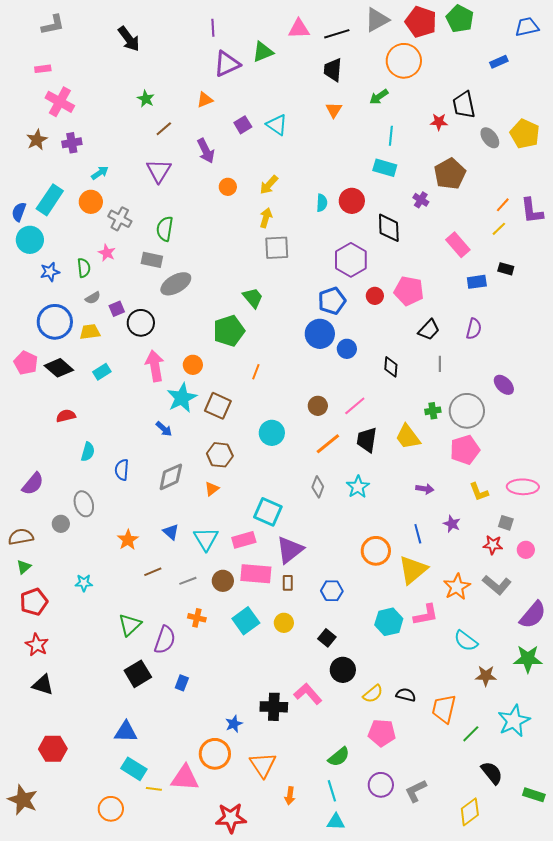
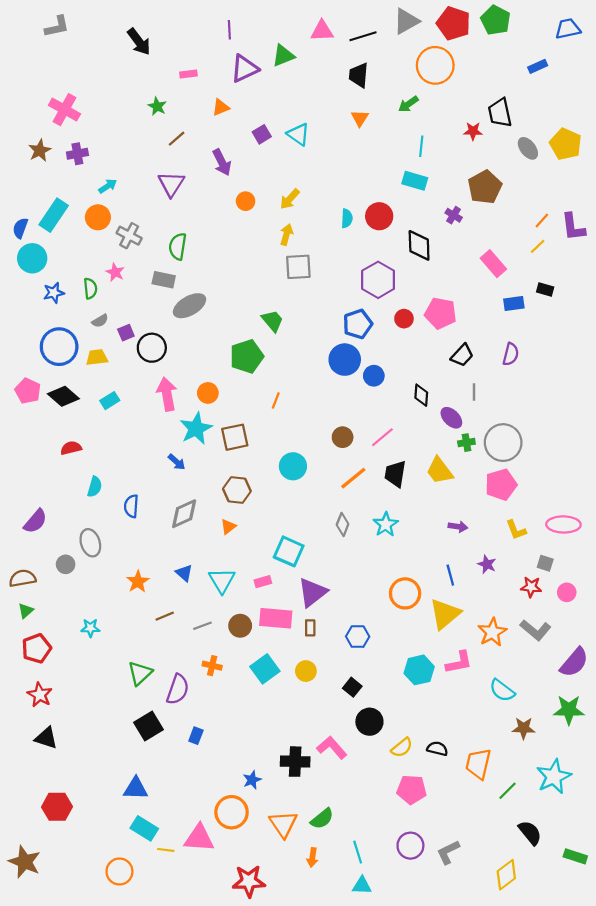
pink rectangle: (43, 69) -> (188, 74), moved
purple ellipse: (504, 385) -> (451, 418), moved
brown square: (218, 406) -> (235, 437), turned -36
pink rectangle: (244, 540) -> (263, 582), size x0.7
green semicircle: (339, 757) -> (322, 819), moved

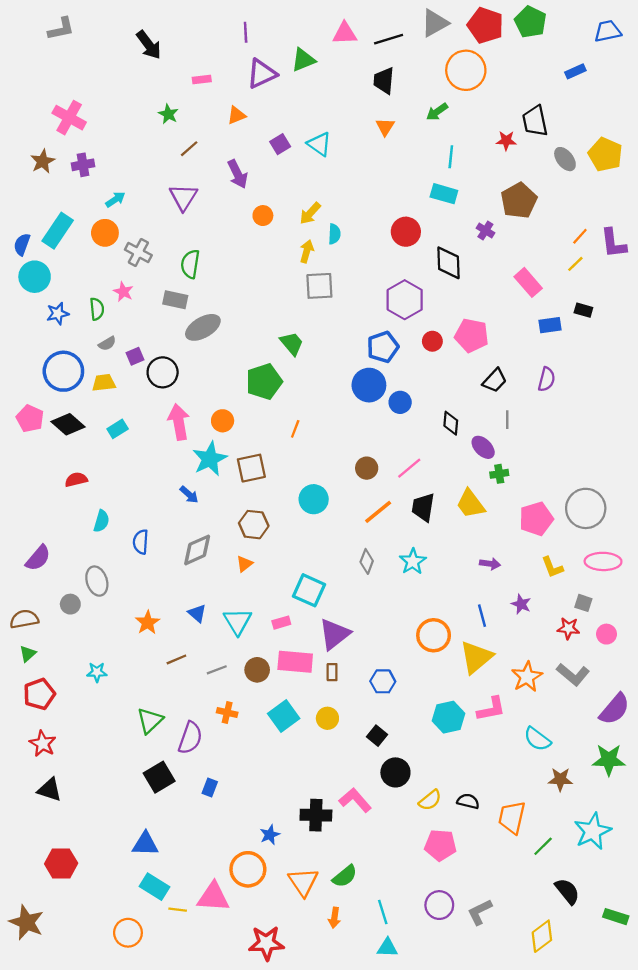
cyan semicircle: (347, 218) -> (334, 234), moved
gray circle: (503, 443) -> (586, 508), moved

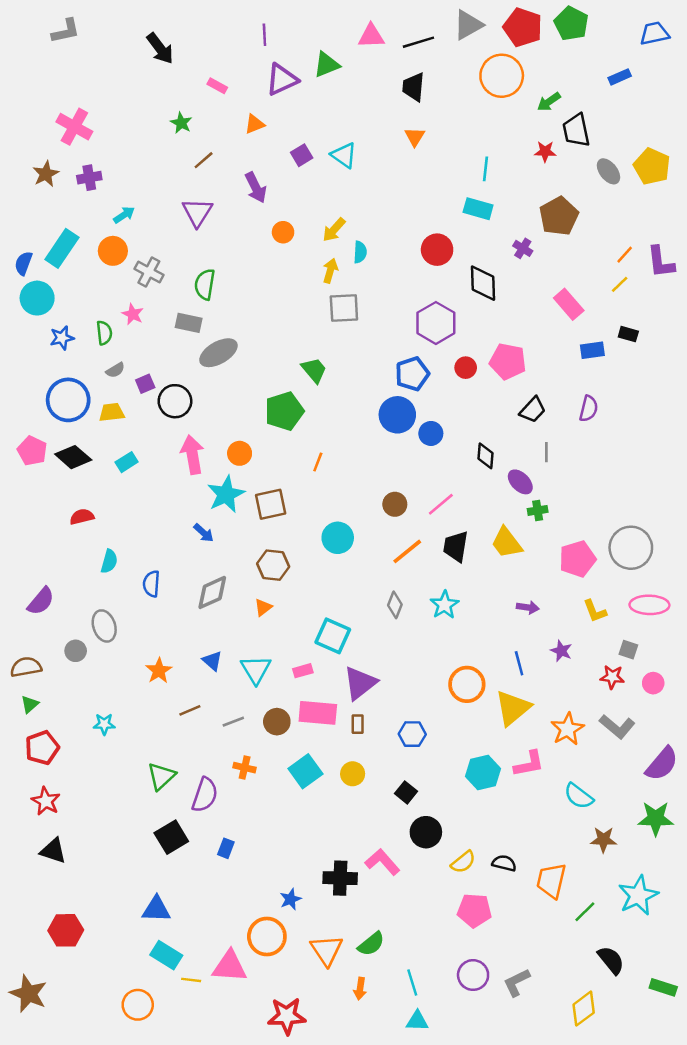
pink rectangle: (202, 80) -> (217, 86), turned 36
green arrow: (437, 112) -> (549, 102), moved

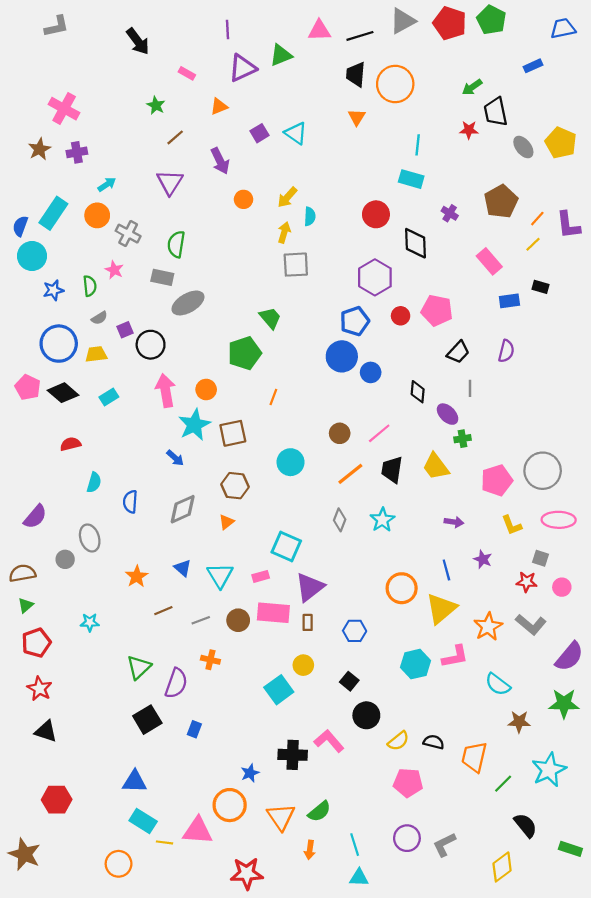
orange circle: (502, 76) -> (395, 84), moved
brown pentagon: (559, 216) -> (501, 202), moved
cyan square: (305, 771) -> (279, 690), moved

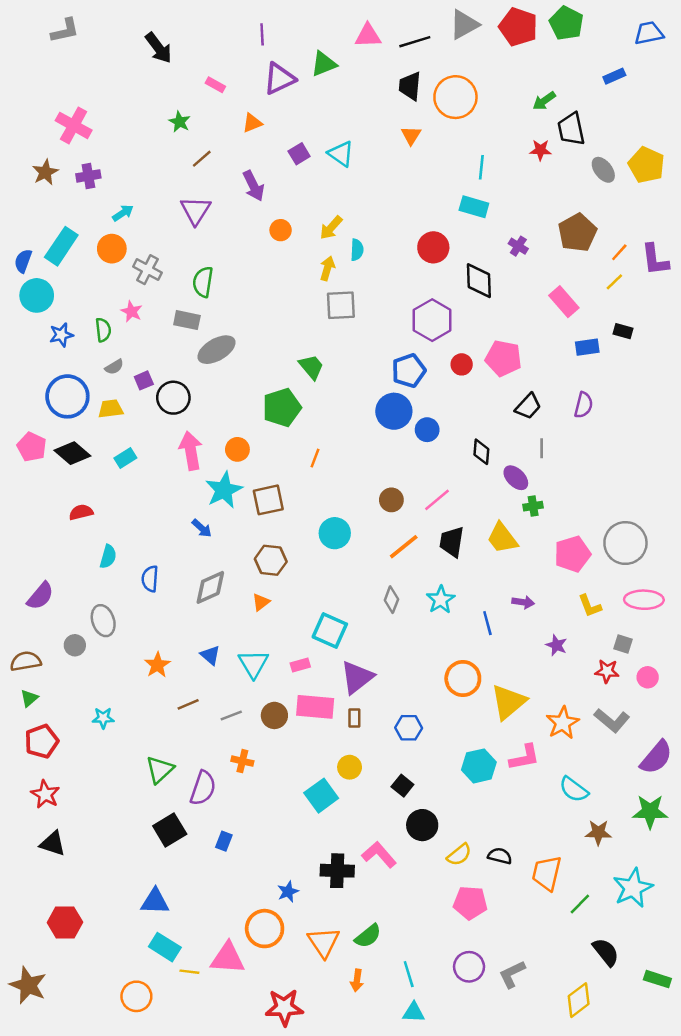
blue line: (446, 570) -> (487, 623), moved

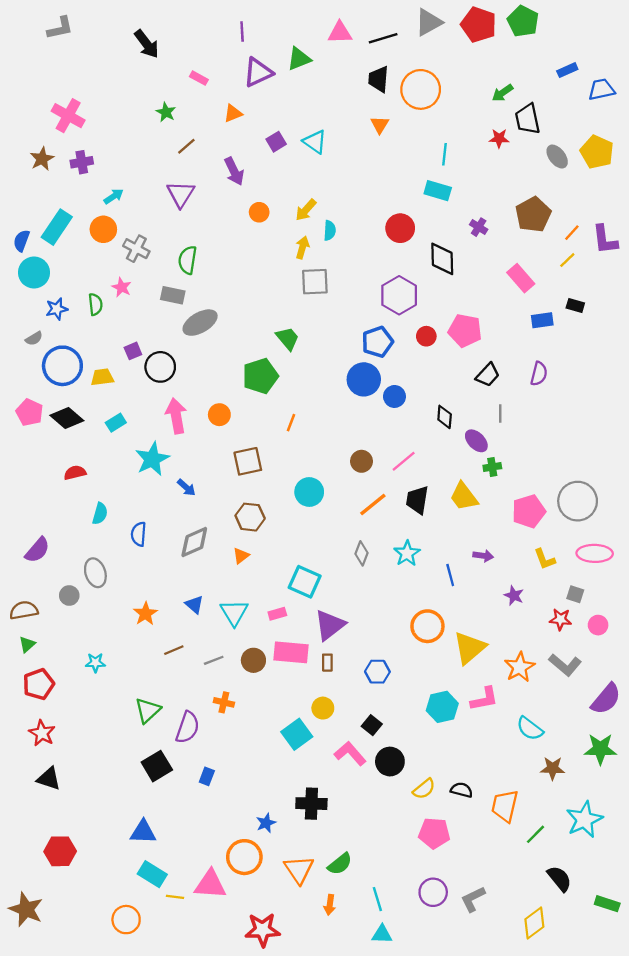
blue trapezoid: (649, 33) -> (601, 89), moved
gray semicircle: (114, 367) -> (34, 338), moved
cyan star: (224, 490) -> (152, 459), moved
pink L-shape: (379, 855) -> (350, 754), moved

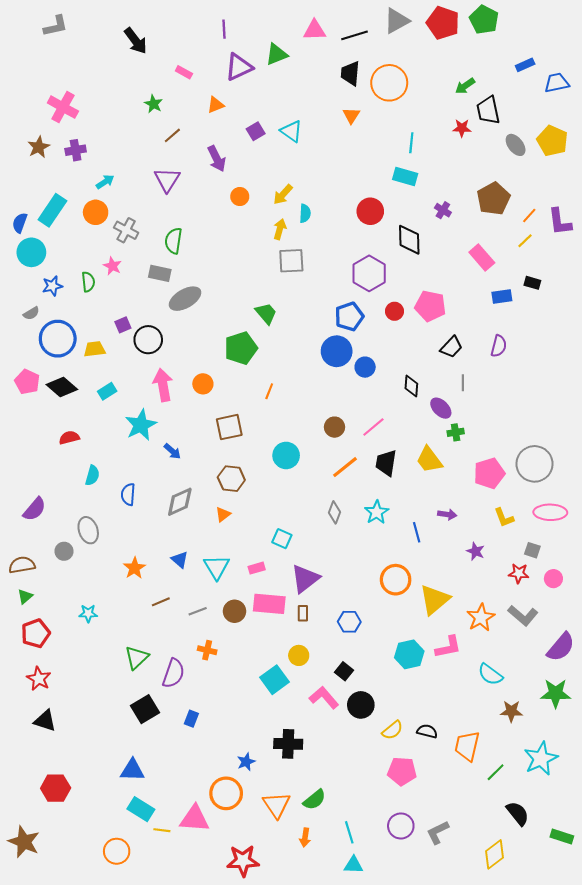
cyan square: (305, 582) -> (282, 539), size x0.7

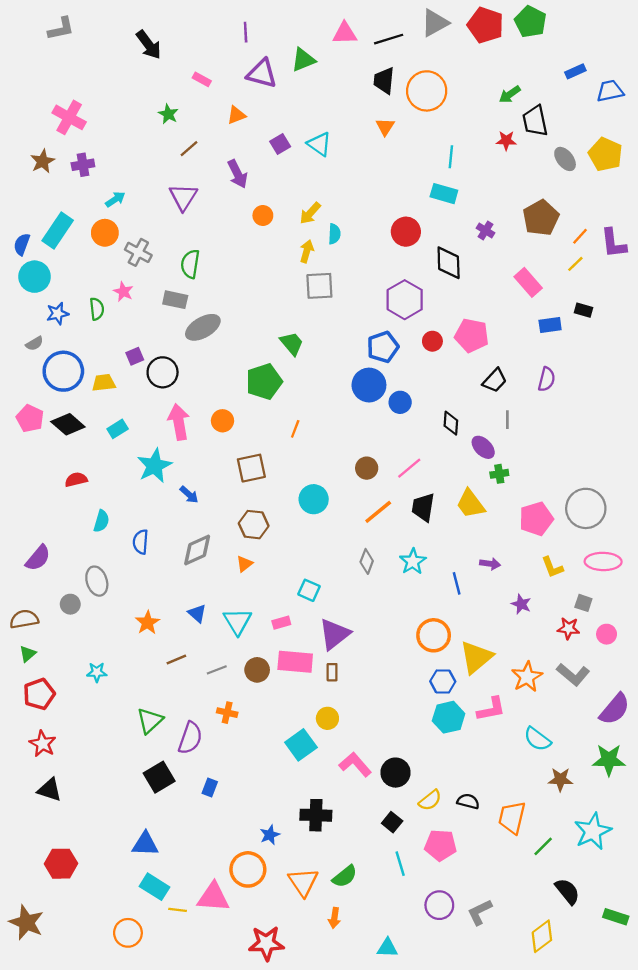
purple triangle: (239, 67) -> (262, 74), turned 40
blue hexagon: (349, 622) -> (443, 681), moved
black square: (344, 671) -> (392, 822), moved
cyan line: (349, 832) -> (400, 864), moved

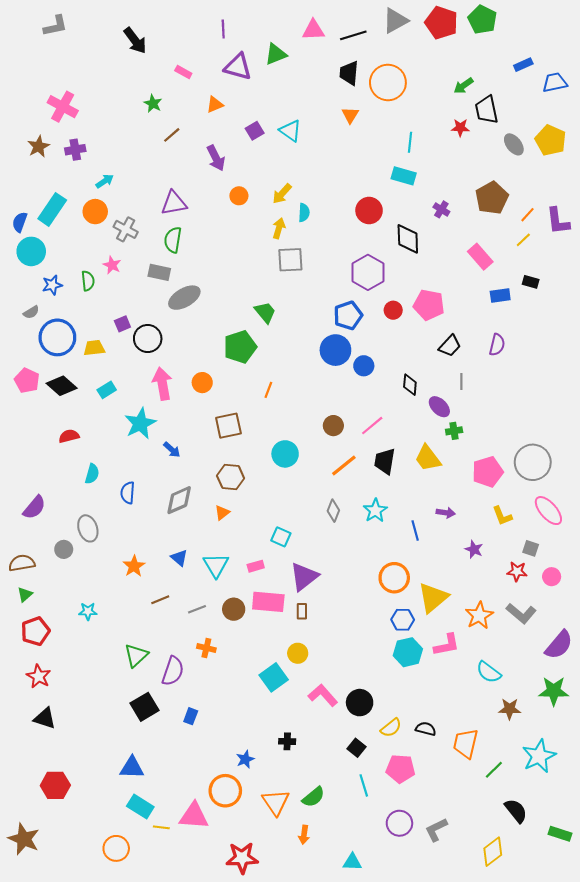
purple triangle: (183, 197) -> (174, 203), moved, turned 48
pink ellipse: (603, 561) -> (548, 511), turned 48
black cross: (316, 815) -> (287, 741), size x0.6

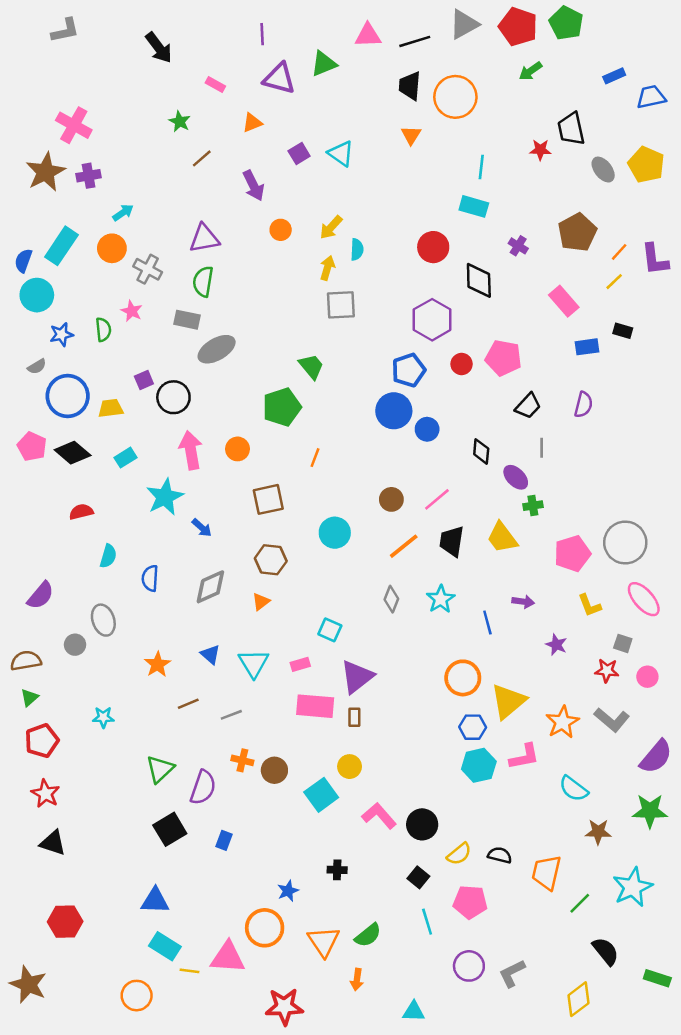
green arrow: (463, 86) -> (530, 71), moved
brown star: (39, 147) -> (45, 172), size x1.5
brown circle: (234, 609) -> (274, 770), moved

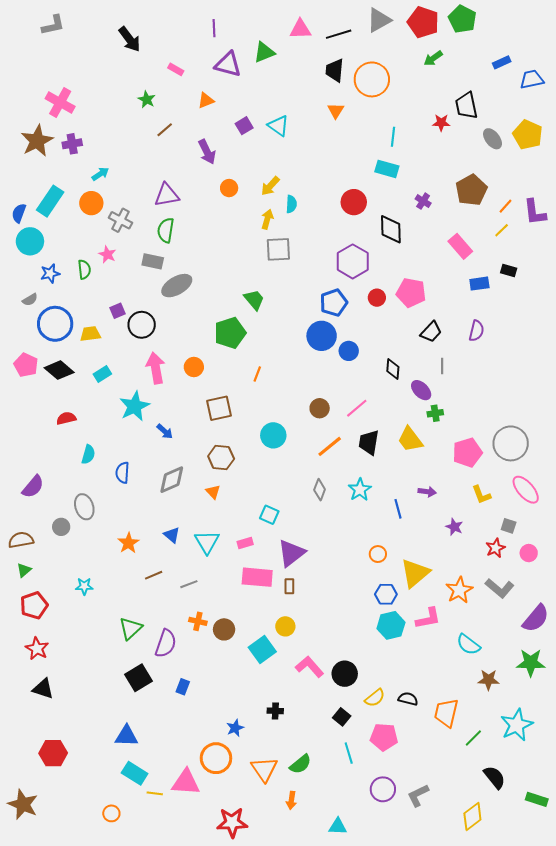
orange triangle: (261, 602) -> (213, 492), turned -35
red star: (607, 671) -> (496, 548), turned -30
orange circle: (463, 678) -> (378, 554), size x0.6
orange circle: (137, 996) -> (111, 813), size x0.7

